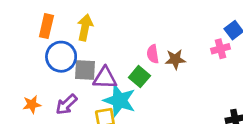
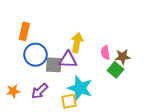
yellow arrow: (85, 27) -> (77, 43), moved
green square: (139, 77) -> (115, 70), moved
purple triangle: (105, 78) -> (68, 60), moved

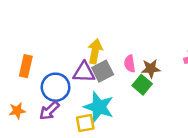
orange rectangle: (24, 31) -> (26, 66), moved
blue circle: (36, 55) -> (56, 87), moved
gray square: (54, 65) -> (103, 71), moved, turned -30

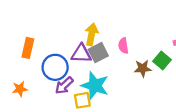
brown star: (151, 69) -> (143, 68), moved
green square: (142, 85) -> (162, 60), moved
purple arrow: (49, 111) -> (64, 86), moved

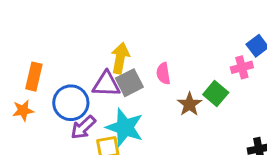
brown star: (143, 68) -> (189, 104), turned -30
orange star: (20, 89) -> (23, 110), moved

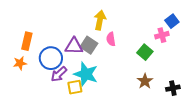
yellow arrow: (120, 58) -> (100, 20), moved
gray square: (129, 83) -> (89, 45), turned -30
brown star: (189, 104) -> (145, 81), moved

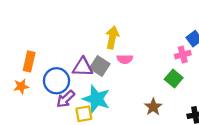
pink semicircle: (111, 39) -> (125, 59), turned -80
green square: (145, 52) -> (174, 78), moved
brown star: (145, 81) -> (153, 107), moved

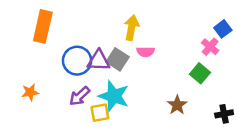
pink cross: (183, 55) -> (210, 47), turned -35
orange rectangle: (29, 61) -> (43, 26), moved, size x1.4
blue circle: (56, 81) -> (77, 61), moved
orange star: (21, 86) -> (30, 92), moved

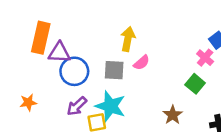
pink semicircle: (145, 52) -> (142, 63), turned -42
gray square: (118, 59) -> (114, 70), turned -30
purple triangle: (99, 61) -> (59, 53), moved

